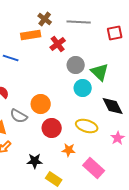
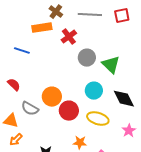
red square: (115, 33) -> (122, 16), moved
cyan circle: (83, 88) -> (94, 91), moved
red circle: (52, 128) -> (69, 111), moved

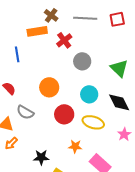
blue line: (22, 51) -> (17, 54), turned 63
green triangle: (111, 65) -> (119, 68), moved
orange circle: (52, 97) -> (49, 87), moved

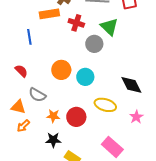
red cross: (64, 40) -> (76, 23), turned -35
green triangle: (119, 68) -> (109, 27), moved
cyan circle: (89, 94) -> (85, 77), moved
red circle: (64, 114) -> (76, 117), moved
orange star: (75, 146) -> (53, 116), moved

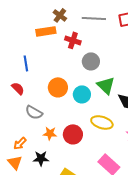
green triangle: (109, 27) -> (106, 85), moved
blue line: (29, 37) -> (26, 63), moved
orange triangle: (18, 107) -> (15, 162), moved, turned 35
black star: (53, 140) -> (41, 158), moved

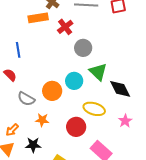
red cross: (73, 40) -> (65, 27), turned 35
orange circle: (58, 87) -> (52, 91), moved
red circle: (73, 134) -> (76, 127), moved

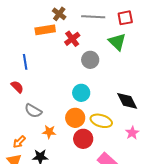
green triangle: (98, 72) -> (117, 42), moved
orange circle: (52, 91) -> (75, 118), moved

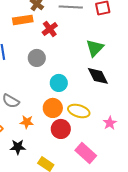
green triangle: (117, 42) -> (95, 48), moved, turned 30
gray circle: (90, 60) -> (37, 58), moved
black diamond: (127, 101) -> (98, 76), moved

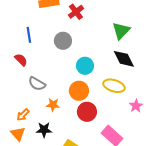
yellow ellipse: (79, 111) -> (114, 86), moved

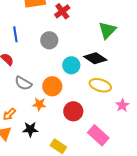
black diamond: (124, 59) -> (95, 58), moved, turned -30
orange circle: (79, 91) -> (52, 86), moved

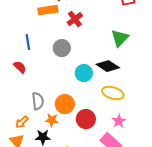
gray semicircle: (23, 83) -> (38, 101), moved, turned -126
orange circle: (52, 86) -> (65, 104), moved
orange star: (39, 104) -> (52, 120), moved
pink star: (122, 105) -> (119, 121), moved

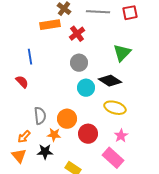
gray circle: (62, 48) -> (79, 63), moved

